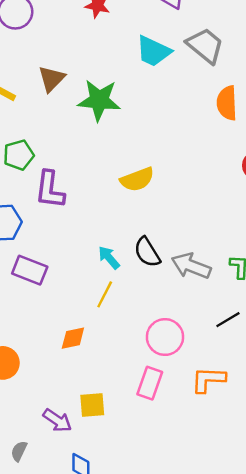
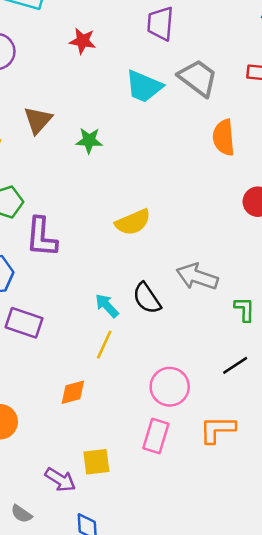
green star: (99, 100) -> (89, 140), size x0.6
gray arrow: (191, 266) -> (197, 277), moved
gray semicircle: (19, 451) -> (21, 514), turned -78

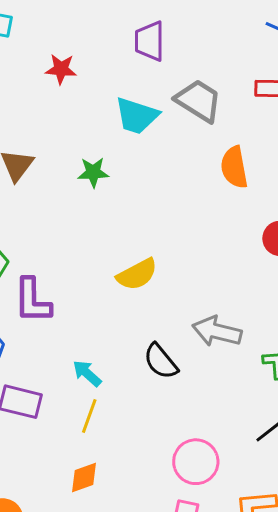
green star: (89, 140) -> (93, 172), moved
cyan arrow: (107, 306) -> (87, 373), moved
yellow line: (104, 345) -> (89, 416), moved

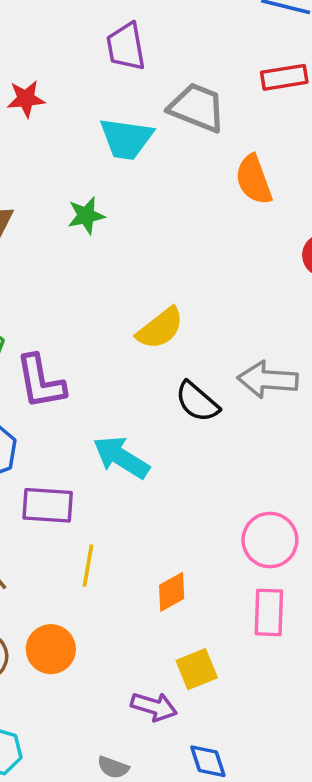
black semicircle: (161, 361) -> (197, 402), moved
cyan arrow: (87, 373) -> (121, 457), size x1.5
yellow line: (89, 416) -> (88, 566), moved
orange diamond: (84, 478) -> (172, 592), moved

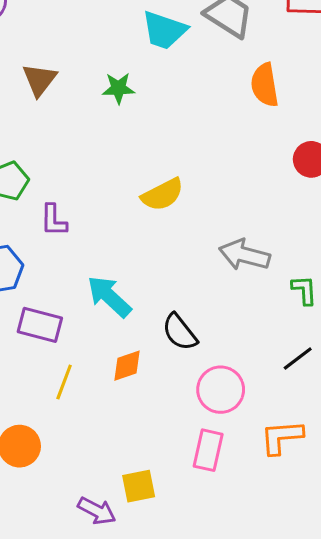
purple L-shape: (41, 382) -> (54, 220), size x0.7
black semicircle: (197, 402) -> (180, 332), moved
orange diamond: (172, 592) -> (127, 366), moved

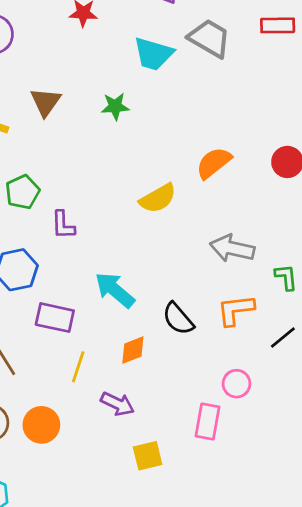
orange semicircle: (265, 85) -> (214, 163), moved, turned 63
pink circle: (221, 390) -> (236, 384), moved, size x0.7
orange L-shape: (282, 437) -> (236, 310), moved
purple arrow: (97, 511) -> (117, 404), moved

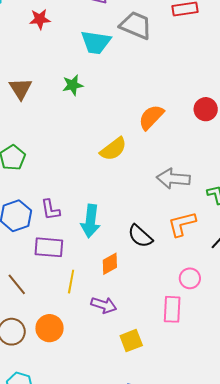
purple L-shape: (63, 225) -> (50, 210), moved
cyan arrow: (115, 290) -> (91, 221), turned -116

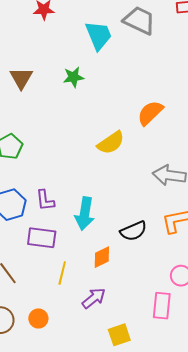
cyan trapezoid: (96, 42) -> (99, 35), turned -124
black semicircle: (140, 236) -> (133, 231), turned -68
purple arrow: (104, 305) -> (94, 298), turned -60
orange circle: (49, 328) -> (38, 318), size x0.7

